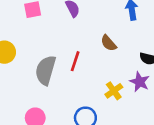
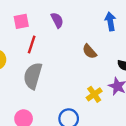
red line: (75, 61) -> (32, 45), moved

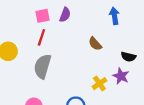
purple semicircle: (57, 20) -> (65, 15), turned 48
pink square: (21, 21) -> (42, 16), moved

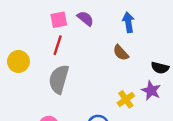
purple semicircle: (65, 15) -> (85, 19), turned -72
blue arrow: (114, 16) -> (128, 22), moved

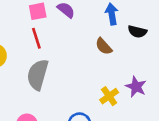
red line: (58, 45) -> (36, 38), turned -36
black semicircle: (160, 68) -> (137, 32), moved

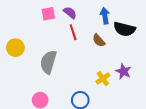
black semicircle: (137, 32) -> (124, 29), size x1.5
red line: (36, 38) -> (73, 32), moved

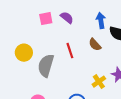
red line: (73, 32) -> (70, 51), moved
yellow circle: (15, 48) -> (24, 53), moved

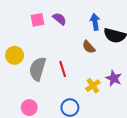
red line: (70, 51) -> (63, 69), moved

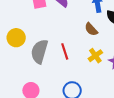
yellow cross: (93, 86) -> (95, 56), moved

